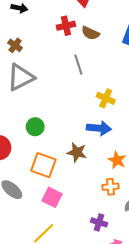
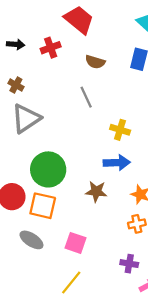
red cross: (66, 26) -> (51, 48), moved
green circle: (35, 127) -> (48, 169), size x1.8
orange square: (43, 165) -> (43, 206), moved

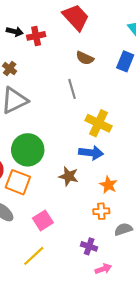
red cross: (51, 48) -> (36, 36), moved
yellow cross: (120, 130) -> (98, 123), size x1.4
pink square: (76, 243) -> (43, 220), turned 30

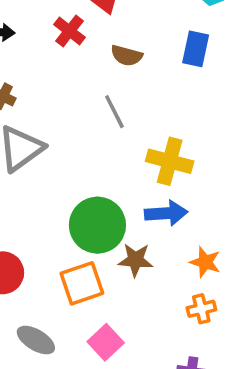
red cross: (36, 36) -> (70, 31), moved, turned -30
green circle: (28, 150) -> (97, 225), moved
orange square: (18, 182) -> (82, 283), moved, turned -30

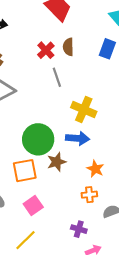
red cross: (70, 31) -> (46, 50), moved
brown semicircle: (127, 55) -> (68, 47), turned 66
brown star: (136, 260) -> (57, 162), turned -30

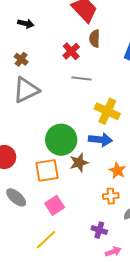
brown semicircle: (68, 47) -> (95, 39), moved
gray line: (57, 77) -> (81, 78), turned -66

